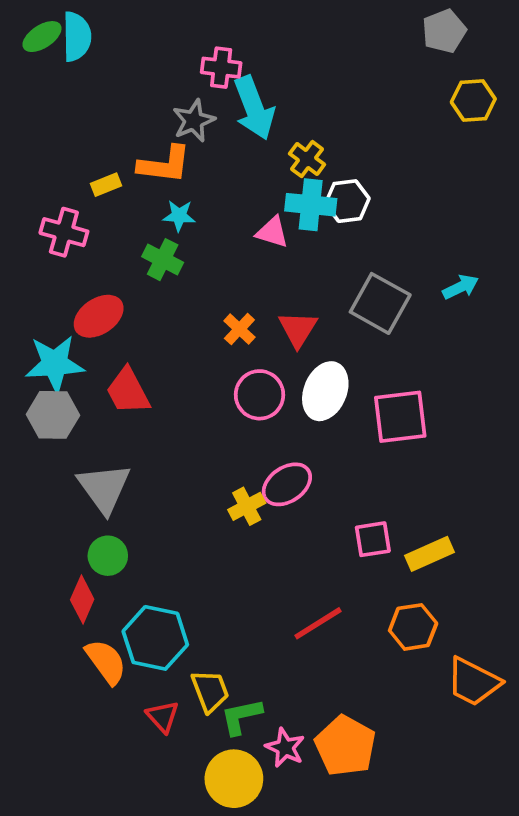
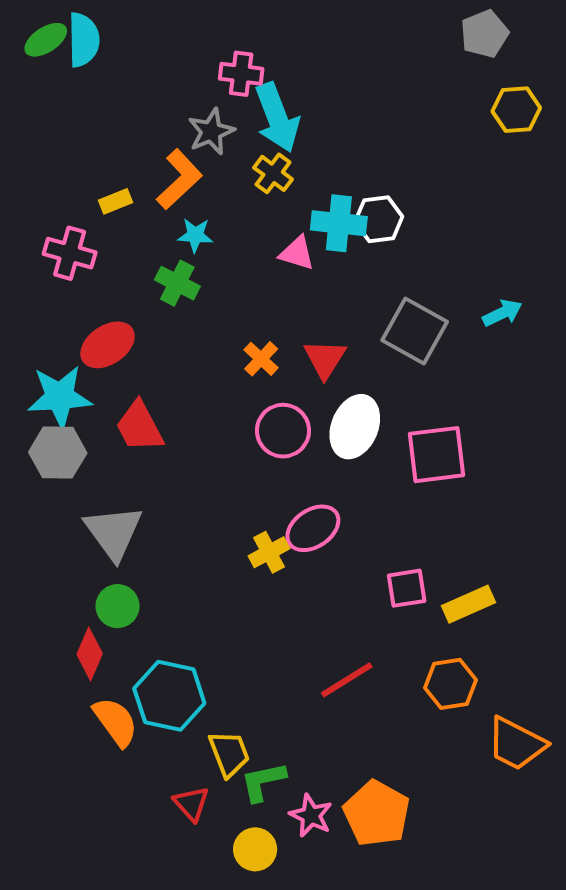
yellow cross: (307, 159) -> (273, 173), moved
orange L-shape: (164, 165) -> (179, 179), turned -50
red triangle: (163, 717) -> (191, 804), moved
yellow circle: (234, 779) -> (255, 849), size x0.7

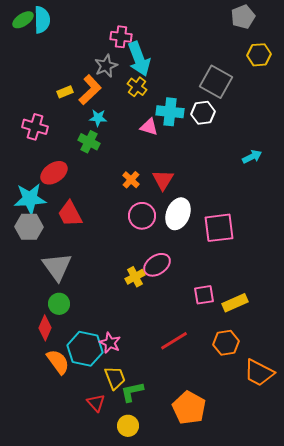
yellow rectangle: (116, 201) -> (65, 92), moved
white hexagon: (379, 219) -> (203, 113), moved
gray square: (415, 331) -> (216, 82), moved
pink star: (311, 815) -> (110, 343), moved

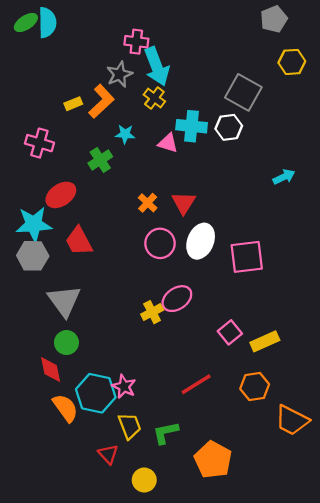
cyan star: (98, 118) -> (125, 134), moved
green cross: (89, 142) -> (100, 160), turned 30
pink square: (204, 295) -> (230, 332), turned -30
red diamond: (45, 328) -> (51, 370), turned -35
green L-shape: (132, 392) -> (166, 433), moved

